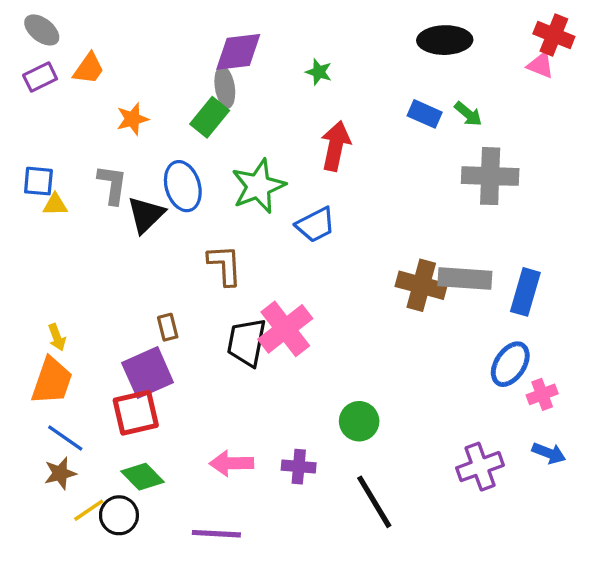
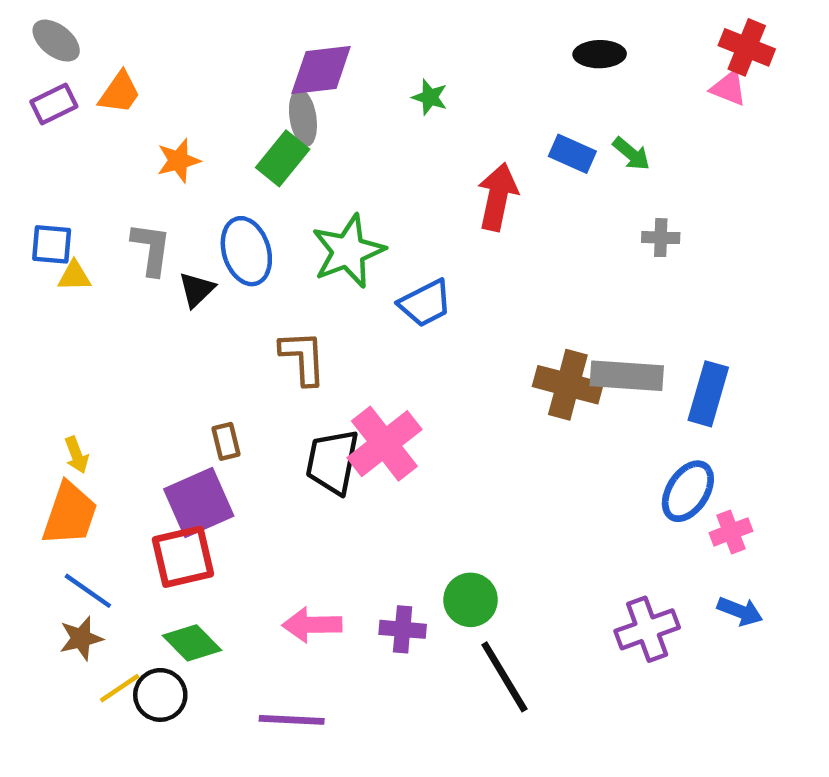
black ellipse: (445, 40) -> (600, 54), size x0.7
red arrow: (336, 146) -> (498, 197), moved
gray cross: (490, 176) -> (661, 238), size x0.5
black triangle: (146, 215) -> (197, 290), size x0.7
green circle: (359, 421) -> (471, 600), moved

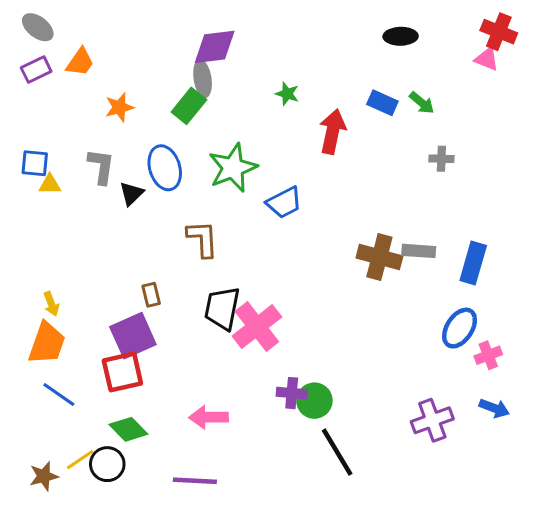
green star: (430, 97) -> (287, 94), moved
gray rectangle: (627, 376) -> (419, 251), size x0.7
pink cross: (384, 444) -> (257, 327), moved
purple cross: (403, 629) -> (292, 393), moved
brown star: (81, 638) -> (44, 476), moved

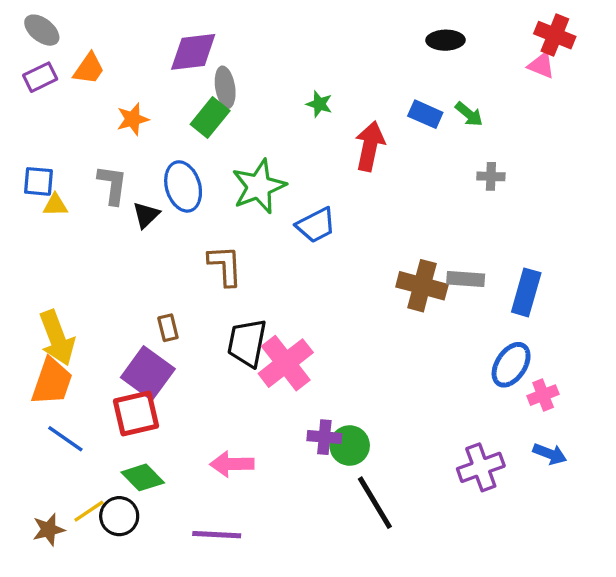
purple diamond: (215, 47) -> (193, 52), moved
yellow arrow: (51, 304) -> (57, 338), size x2.0
purple square: (133, 336) -> (148, 373), turned -30

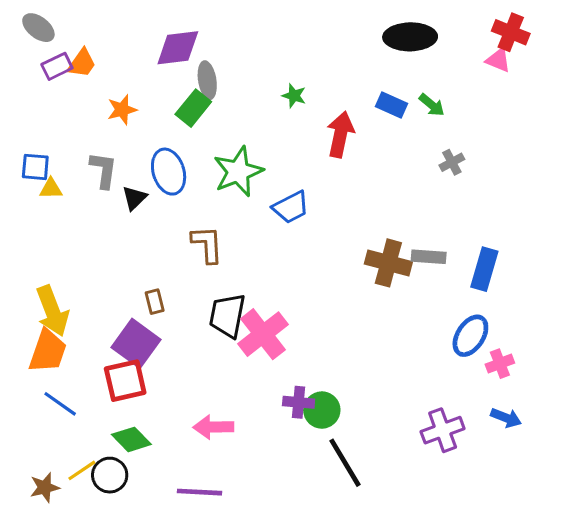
black ellipse: (445, 40) -> (410, 37), size x1.5
purple rectangle: (40, 77) -> (57, 66), moved
gray cross: (491, 176) -> (452, 162), turned -30

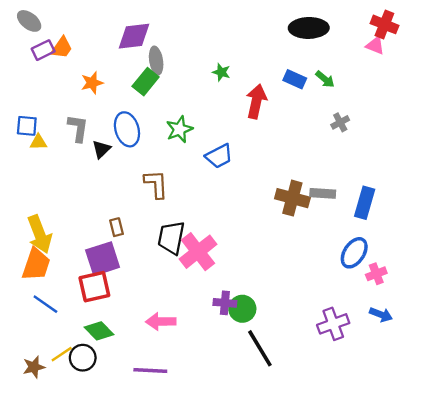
green star: (238, 172) -> (179, 129), size x0.7
purple square: (136, 343) -> (103, 259), turned 36

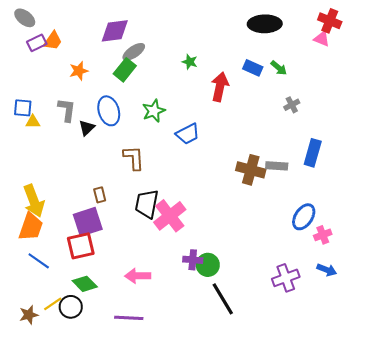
gray ellipse: (156, 61) -> (134, 52), turned 65
blue rectangle: (365, 203) -> (313, 153), moved

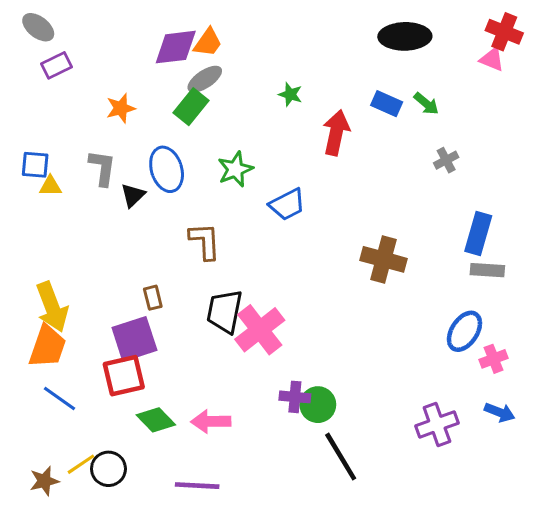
orange trapezoid: (53, 41) -> (208, 43), moved
gray rectangle: (277, 166) -> (487, 270), moved
green diamond: (85, 284) -> (156, 420), moved

